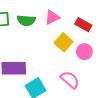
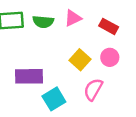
yellow square: (64, 42) -> (80, 60), moved
pink semicircle: (70, 80) -> (93, 89), turned -102

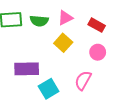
yellow square: (80, 60) -> (63, 43), moved

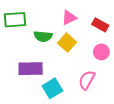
green semicircle: (39, 21) -> (43, 36), moved

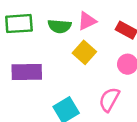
green semicircle: (43, 36) -> (59, 26), moved
purple rectangle: (31, 69) -> (27, 72), moved

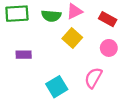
purple rectangle: (27, 72) -> (24, 55), size x0.6

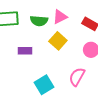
purple rectangle: (24, 55) -> (25, 51), moved

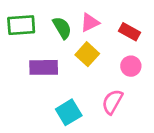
green semicircle: (39, 21) -> (62, 28), turned -126
purple rectangle: (25, 51) -> (44, 67), size x1.5

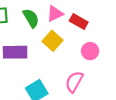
red rectangle: (130, 32) -> (79, 22), moved

